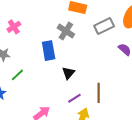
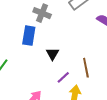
blue rectangle: (49, 51) -> (29, 36), turned 30

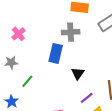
gray cross: (42, 13) -> (71, 32), turned -30

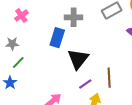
black triangle: (78, 73) -> (78, 59), size x1.6
green line: (27, 81) -> (18, 63), moved

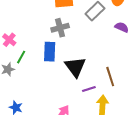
green line: (18, 63) -> (21, 57), moved
purple line: (85, 84) -> (89, 89), turned 32

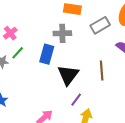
brown line: (110, 77) -> (102, 71), moved
purple line: (89, 89) -> (76, 100), turned -48

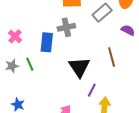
green line: (18, 53) -> (30, 64), moved, turned -56
blue rectangle: (47, 54) -> (47, 42), moved

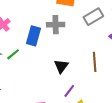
green line: (30, 64) -> (13, 54), turned 64
black triangle: (79, 67) -> (61, 66), size x0.7

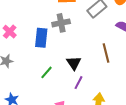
green line: (13, 54) -> (47, 72), moved
purple line: (69, 91) -> (79, 83), moved

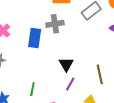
brown line: (106, 53) -> (100, 74), moved
green line: (47, 72) -> (32, 89), moved, turned -32

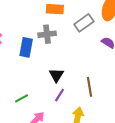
green line: (32, 89) -> (22, 98), turned 48

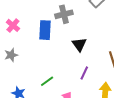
black triangle: (56, 75) -> (79, 44), moved

